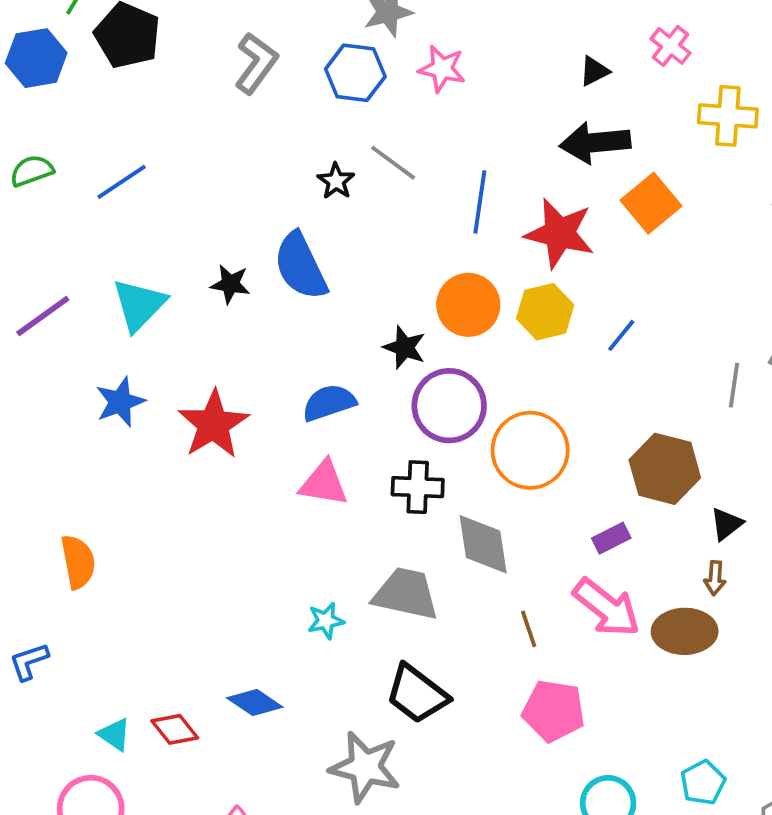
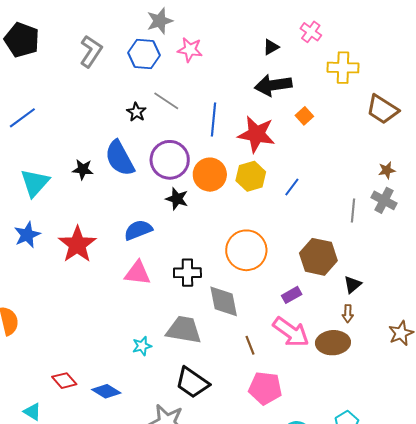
orange square: (651, 203) -> (304, 116), size x0.6
purple circle: (449, 406) -> (170, 160), moved
red diamond: (175, 729) -> (64, 381), moved

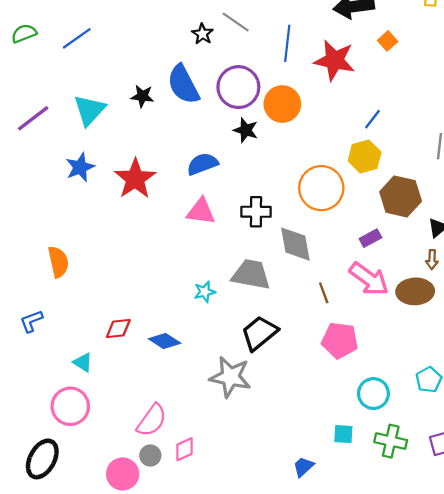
yellow hexagon: (251, 176) -> (365, 157), moved
red diamond: (64, 381) -> (118, 328), turned -55
black trapezoid: (192, 383) -> (259, 333), turned 105

